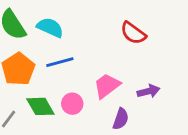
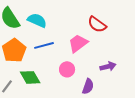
pink trapezoid: (107, 86) -> (78, 43), moved
pink circle: (72, 104) -> (67, 69), moved

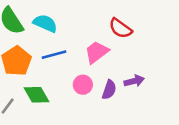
purple semicircle: (88, 86) -> (109, 90), moved

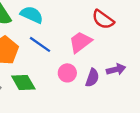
blue line: (54, 55) -> (40, 44), turned 50

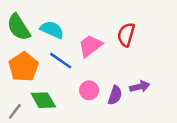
red semicircle: (103, 19) -> (126, 35), turned 70
pink trapezoid: (80, 42) -> (90, 46), moved

